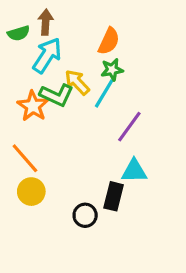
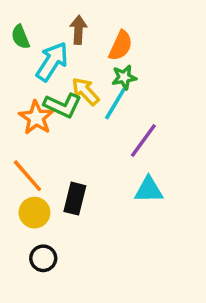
brown arrow: (46, 22) -> (78, 30), moved
green semicircle: (19, 33) -> (20, 37), turned 85
black rectangle: (114, 196) -> (75, 199), moved
black circle: (85, 215) -> (43, 258), moved

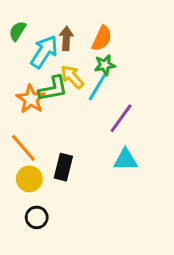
brown arrow: (78, 30) -> (66, 38), moved
green semicircle: (20, 37) -> (17, 31), turned 54
green L-shape: (63, 105) -> (53, 89), turned -36

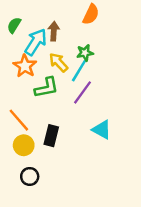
orange semicircle: (102, 38) -> (91, 14), moved
green L-shape: (53, 89) -> (46, 88), moved
orange star: (31, 99) -> (25, 66), moved
purple line: (121, 118) -> (83, 92), moved
cyan triangle: (125, 160) -> (102, 130), turned 30

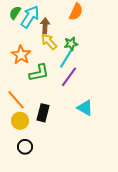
green semicircle: (14, 25) -> (15, 13), moved
cyan arrow: (36, 42) -> (30, 17), moved
yellow arrow: (58, 62) -> (49, 42), moved

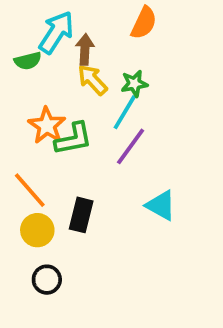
green semicircle: (15, 13) -> (28, 61), moved, turned -136
orange star: (21, 55) -> (47, 126), moved

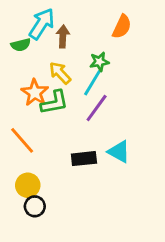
orange semicircle: (144, 23) -> (122, 27), moved
yellow arrow: (92, 80) -> (60, 73), moved
black rectangle: (81, 215) -> (84, 159), moved, turned 70
yellow circle: (37, 230) -> (28, 185), moved

